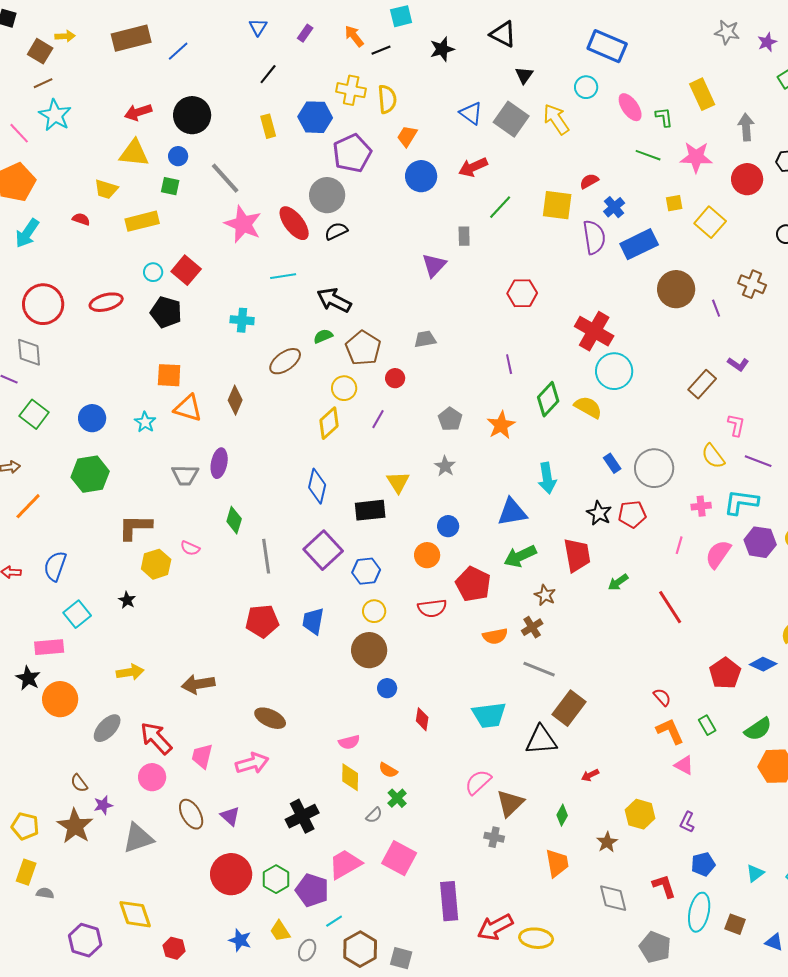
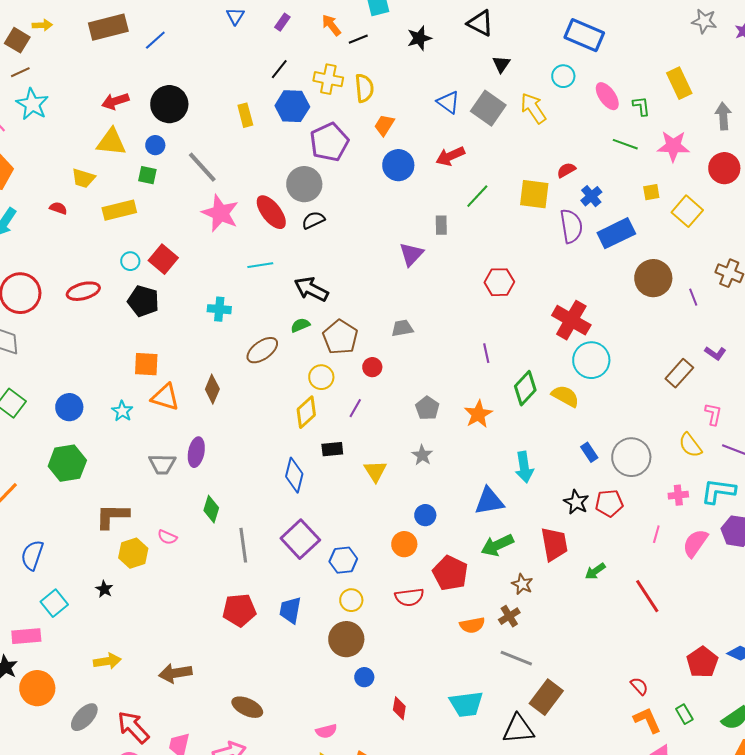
black line: (268, 74) -> (279, 69), moved
black rectangle: (370, 510) -> (332, 449), moved, size x0.7

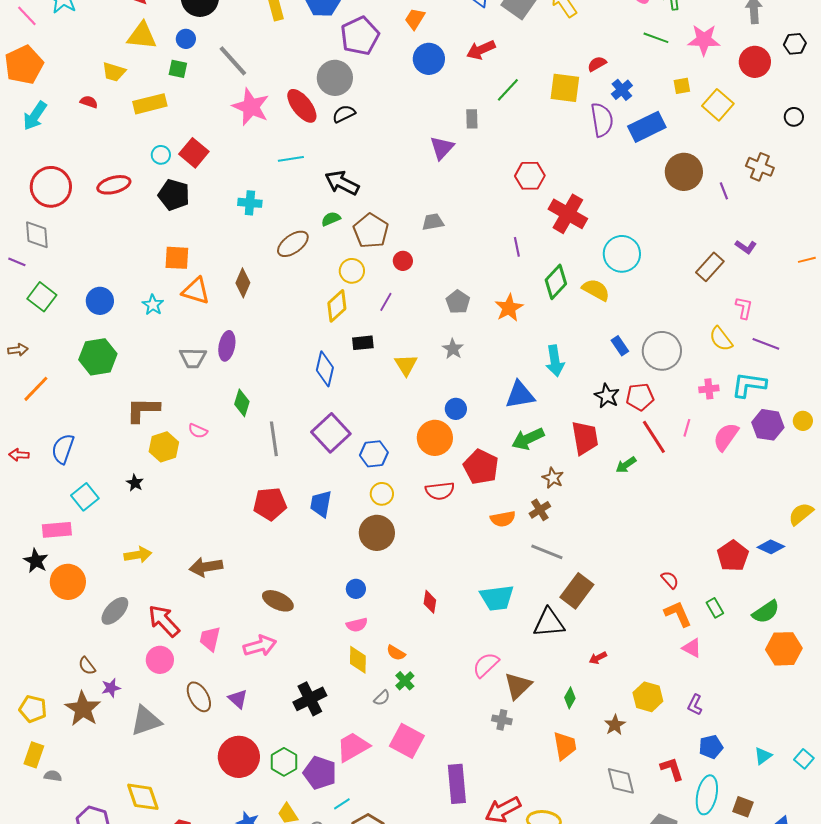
red cross: (571, 320) -> (568, 214), moved
orange circle: (404, 544) -> (435, 438), size x1.4
red line: (647, 596) -> (654, 437), moved
blue circle: (364, 677) -> (356, 589), moved

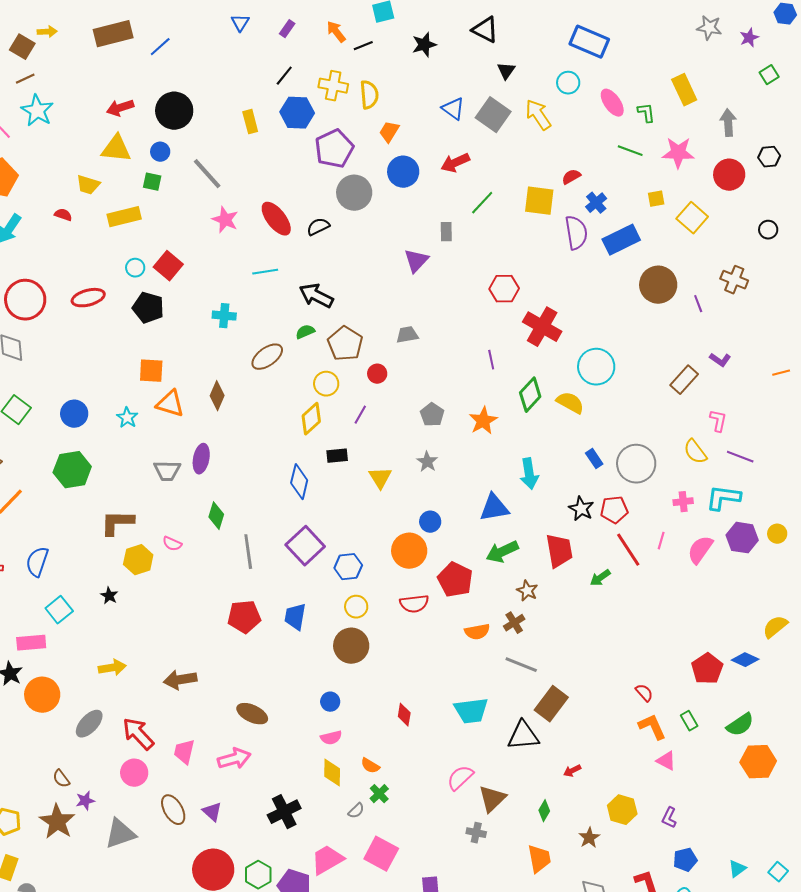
gray circle: (335, 78) -> (354, 193), moved
pink star: (251, 107) -> (225, 220), size x0.7

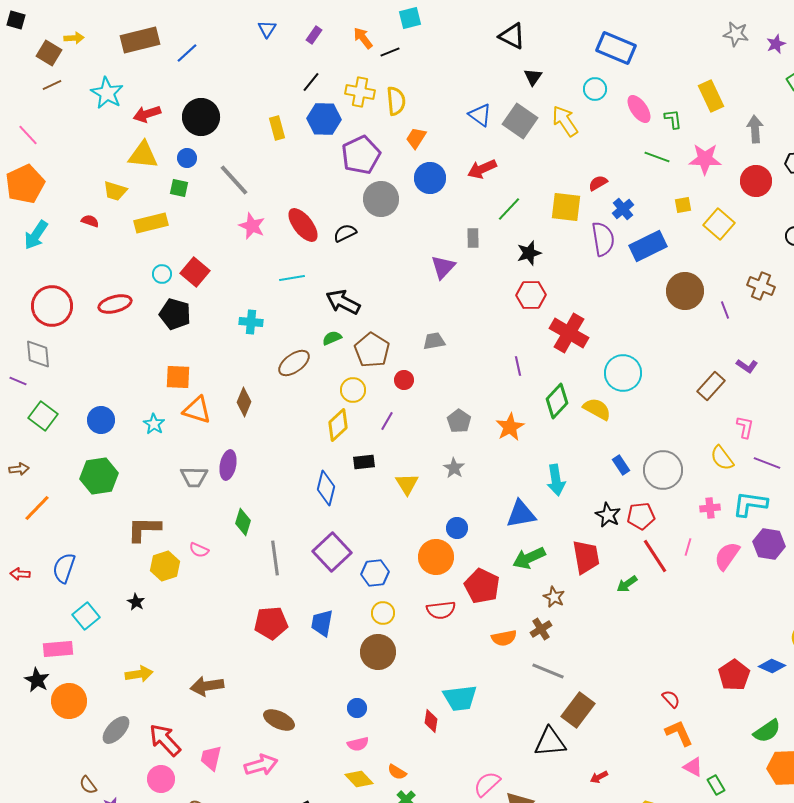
black star: (424, 45) -> (529, 253), moved
cyan star: (37, 111) -> (107, 93), moved
cyan trapezoid: (471, 711) -> (460, 698), moved
green rectangle: (689, 721) -> (716, 785), moved
yellow diamond: (332, 773) -> (359, 779), turned -44

